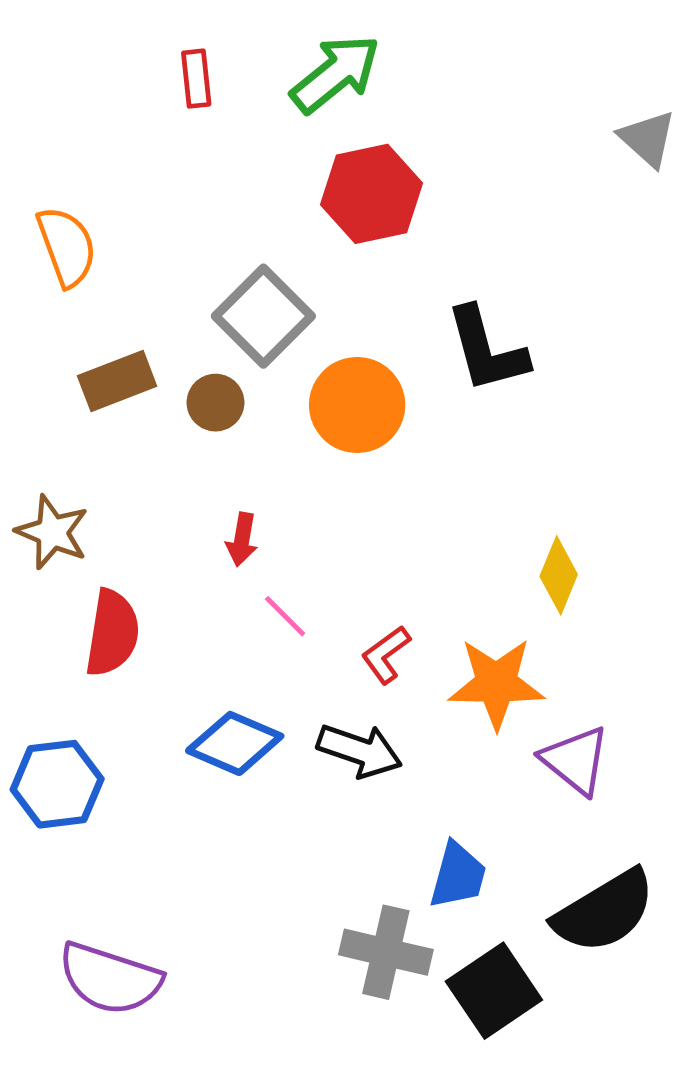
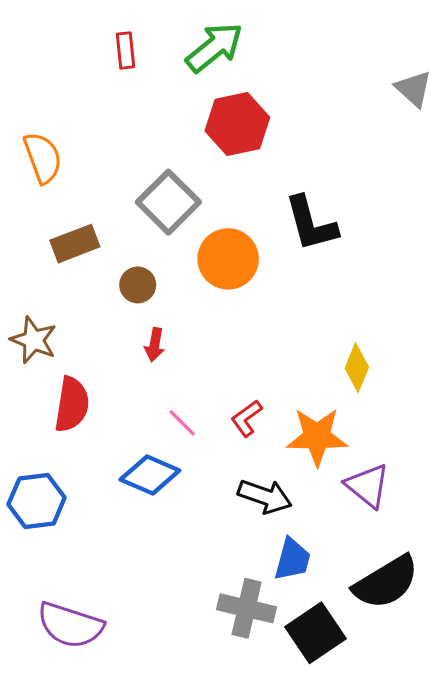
brown circle: (215, 403) -> (138, 285), moved
pink line: (285, 616) -> (182, 423), moved
black arrow: (360, 751) -> (265, 496), moved

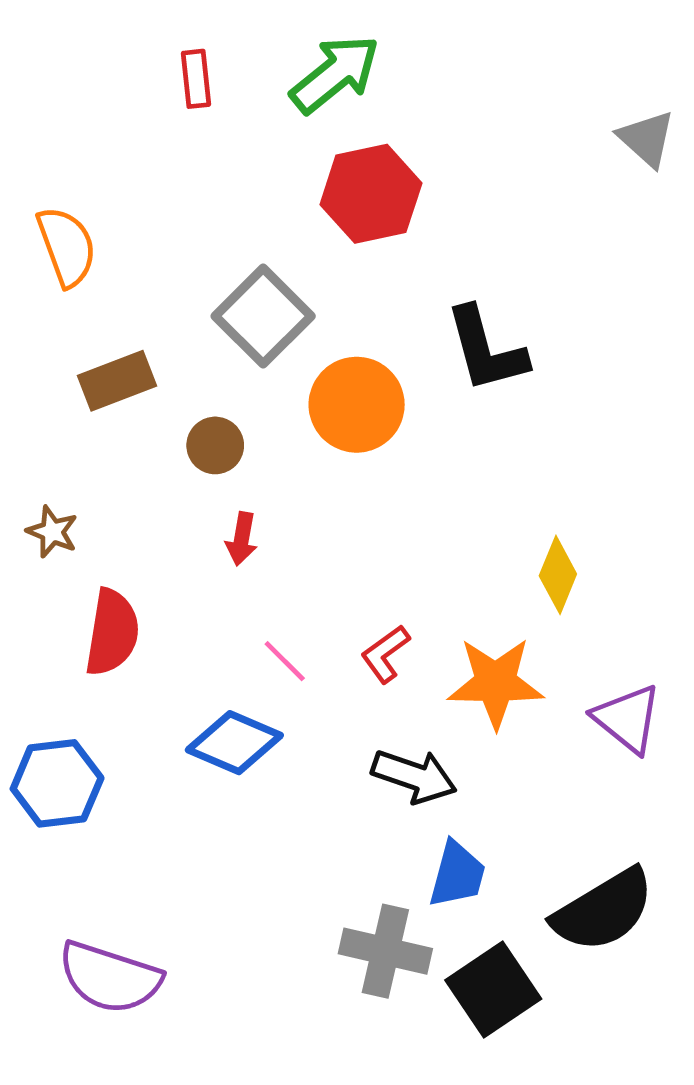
brown star: (34, 340) -> (52, 532), size x0.7
purple triangle: (368, 486) -> (627, 719), moved

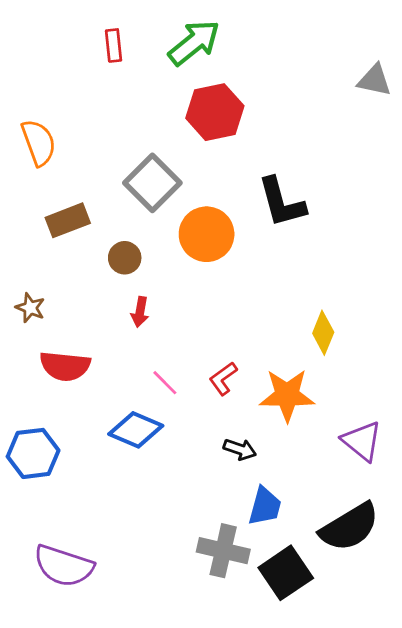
gray triangle: (647, 139) -> (374, 80), turned -30
red semicircle: (112, 632) -> (65, 366), turned 87
purple triangle: (627, 719) -> (362, 441), moved
black arrow: (414, 776) -> (240, 449), size x0.7

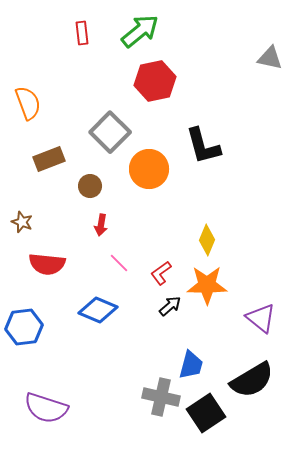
yellow diamond: (323, 333) -> (207, 240), moved
pink line: (165, 383) -> (119, 263), moved
black arrow: (240, 449) -> (170, 306), moved, turned -60

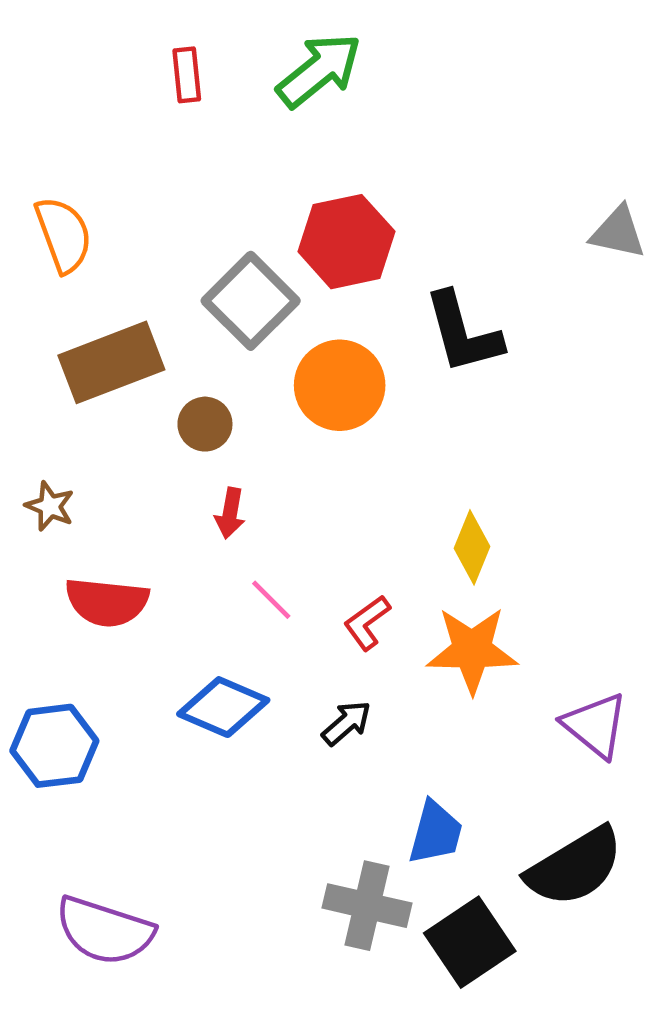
gray triangle: (270, 58) -> (618, 232), moved
red hexagon: (155, 81) -> (346, 242), moved
brown rectangle: (49, 159) -> (111, 362), size x1.4
black arrow: (170, 306) -> (346, 723), moved

